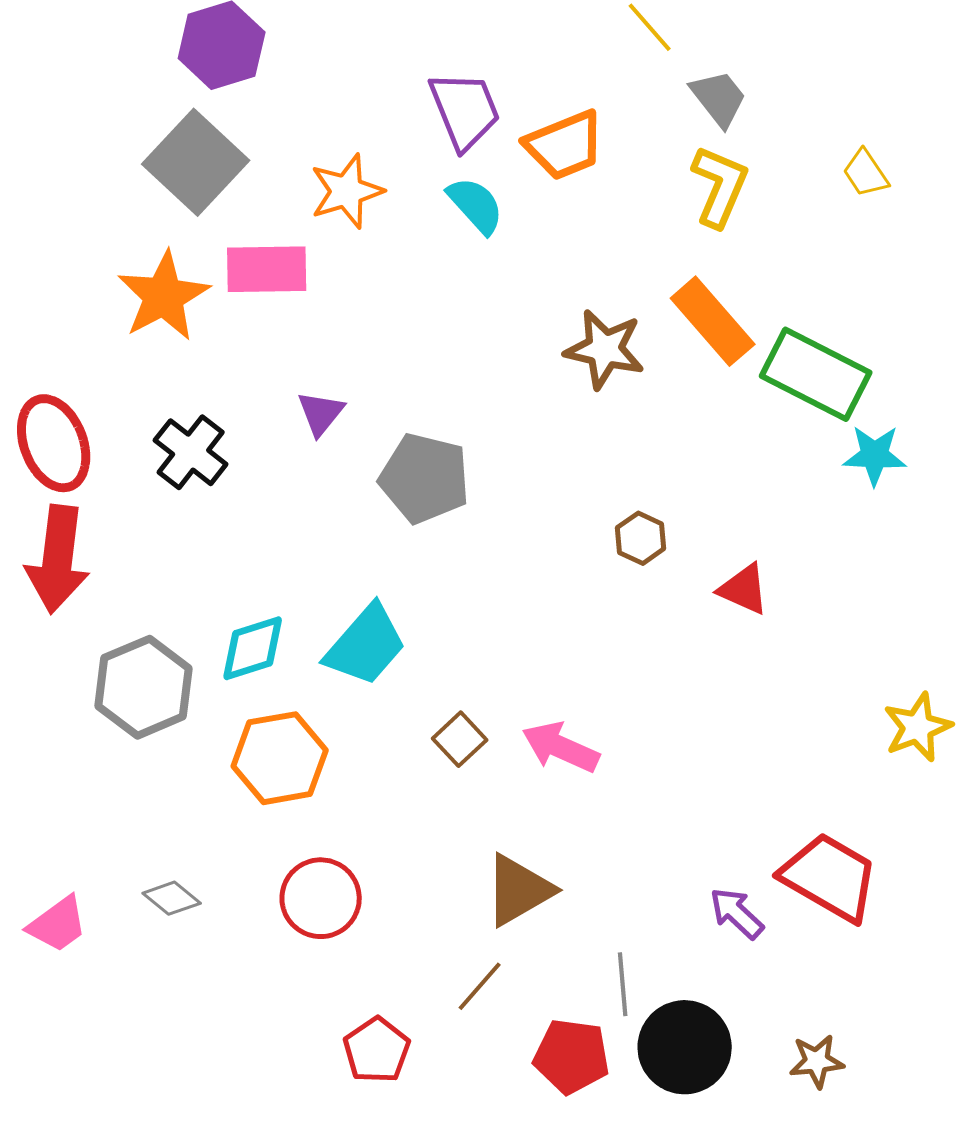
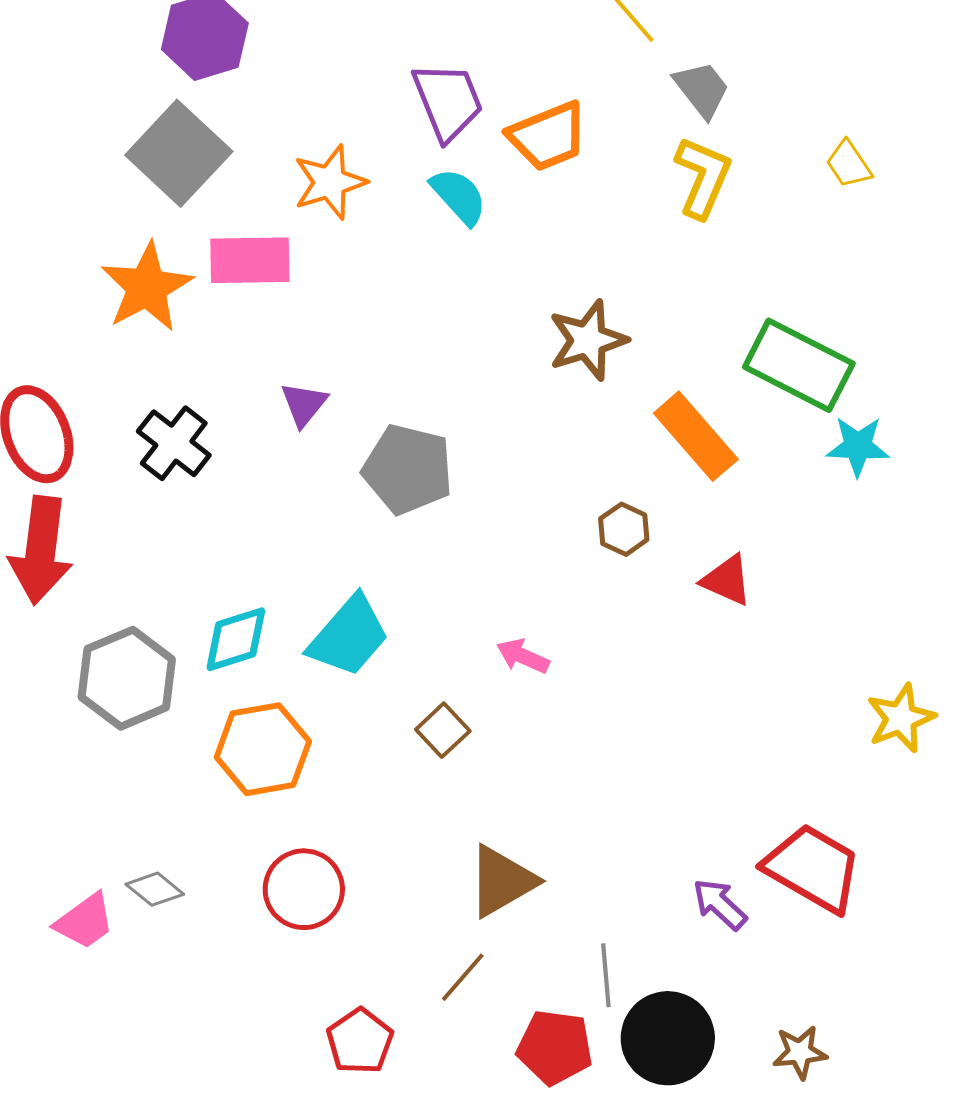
orange rectangle: (713, 321) -> (696, 436), moved
brown star: (605, 349) -> (588, 340), turned -30
pink arrow: (561, 747) -> (523, 656), moved, size x0.7
pink trapezoid: (58, 924) -> (85, 921), moved

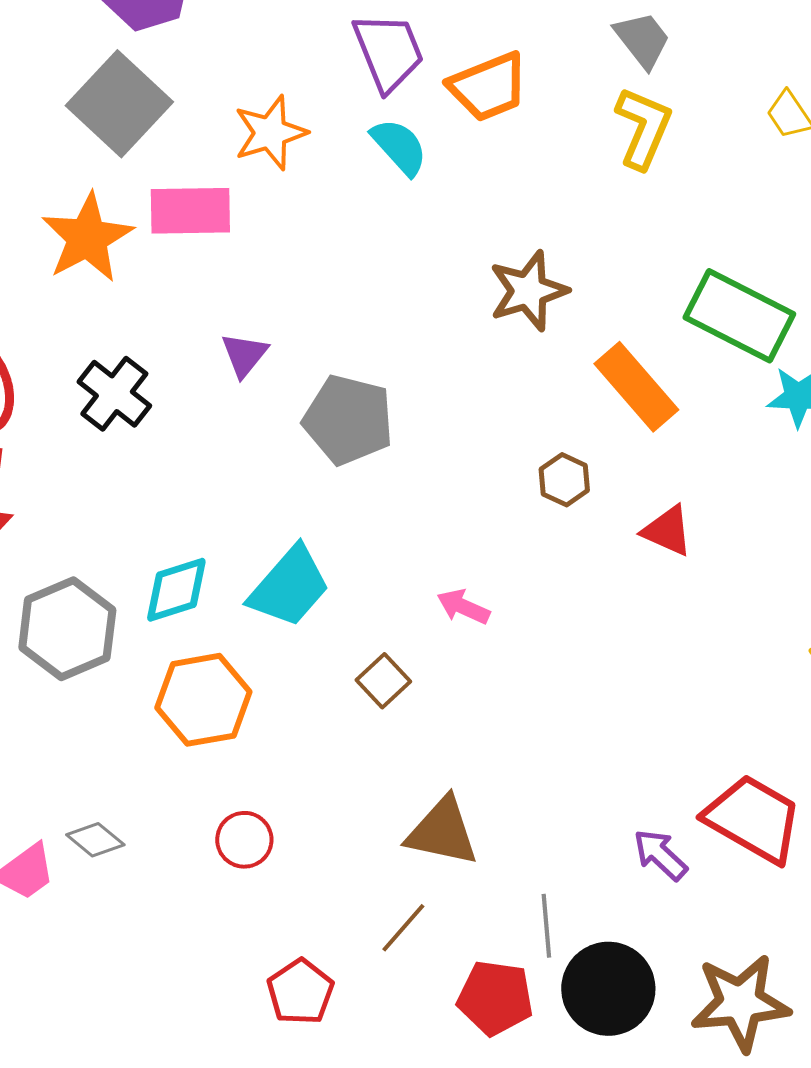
brown triangle: (502, 881) -> (442, 832), turned 42
red circle: (304, 889) -> (244, 840), size x0.7
brown star: (800, 1052) -> (740, 1003), size x1.8

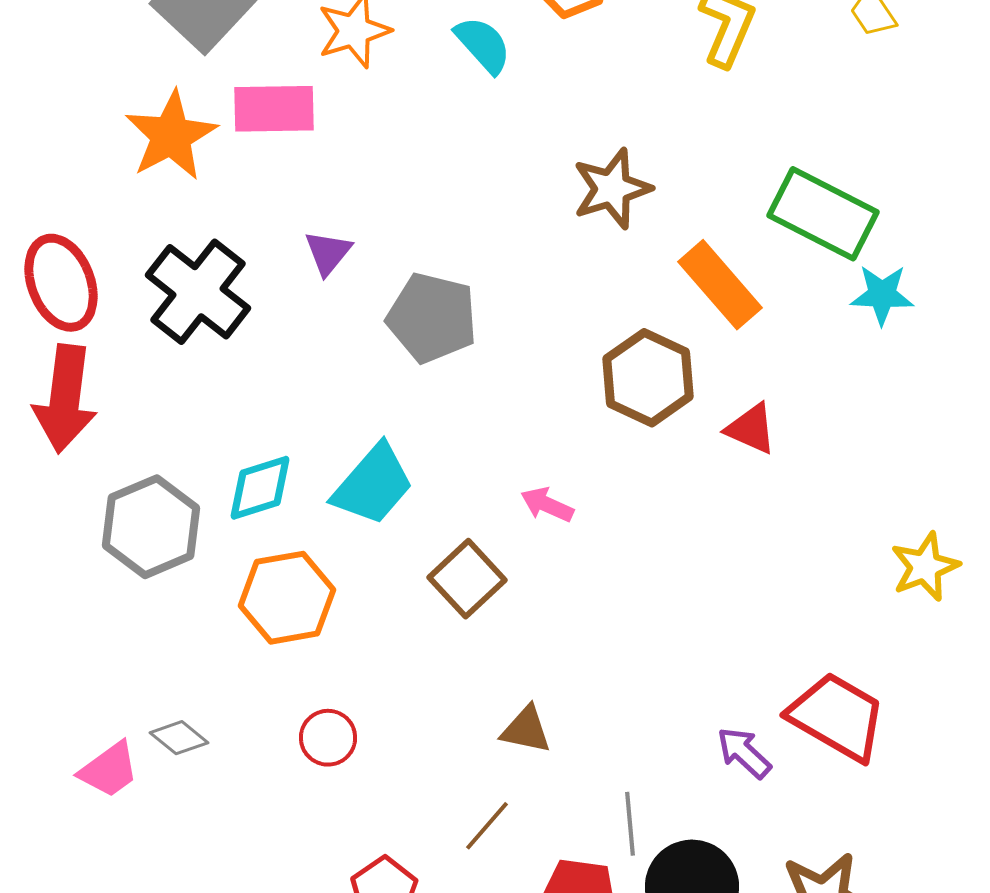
black cross: (114, 394) -> (198, 292), size x1.4
brown hexagon: (564, 480) -> (648, 378), size x1.8
brown square: (383, 681) -> (467, 579), size x1.4
brown triangle: (442, 832) -> (526, 730), size x0.7

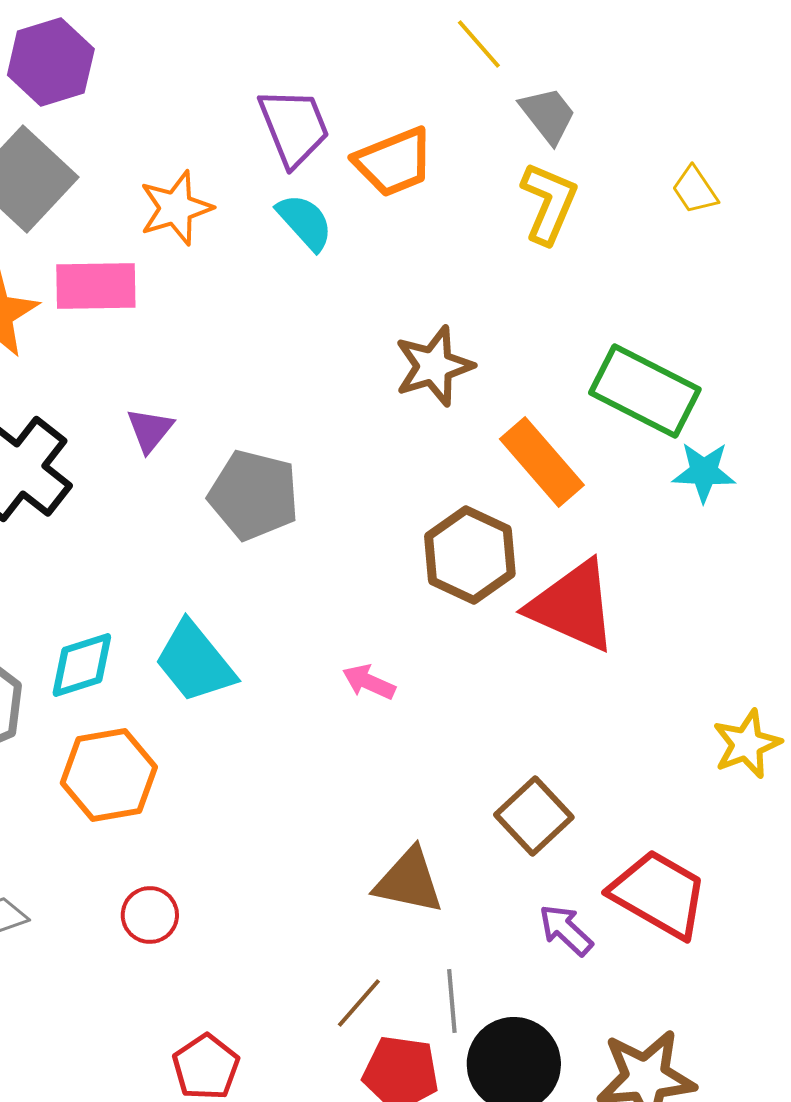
red triangle: (751, 429) -> (573, 606), size x1.8
cyan trapezoid: (373, 485) -> (195, 662), turned 100
brown square: (467, 579) -> (534, 816), moved
brown triangle: (526, 730) -> (409, 881), moved, size x1.4
brown line: (487, 826) -> (359, 1003), moved

